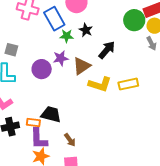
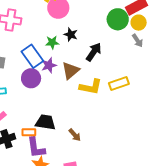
blue rectangle: (54, 19) -> (32, 56), moved
brown arrow: (70, 140) -> (75, 135), moved

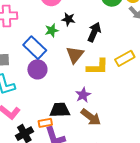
purple star: (49, 65) -> (83, 95), moved
brown arrow: (75, 135) -> (91, 117), size x1.5

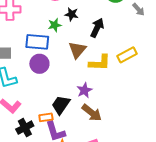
blue rectangle: (35, 48) -> (37, 42), turned -40
black trapezoid: (60, 110) -> (61, 105), turned -55

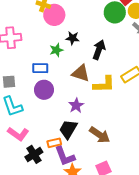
blue rectangle: (37, 42) -> (40, 68), size x0.7
brown triangle: (77, 50) -> (81, 73), turned -48
purple star: (84, 90) -> (76, 105), moved

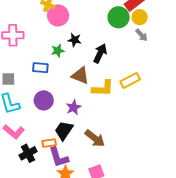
purple circle: (44, 90) -> (44, 100), moved

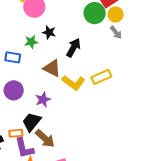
yellow L-shape: (103, 88) -> (73, 83), turned 30
brown arrow: (95, 138) -> (45, 138), moved

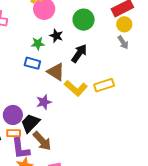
green circle: (95, 13) -> (84, 20), moved
blue rectangle: (13, 57) -> (32, 63), moved
purple circle: (14, 90) -> (13, 115), moved

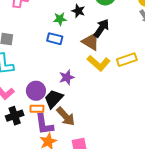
brown triangle: (56, 72) -> (91, 42), moved

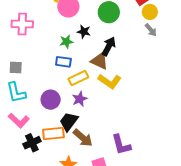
yellow rectangle: (127, 60) -> (78, 78), moved
purple circle: (36, 91) -> (51, 100), moved
orange rectangle: (37, 109) -> (53, 133), size x1.5
purple L-shape: (44, 124) -> (121, 145), moved

